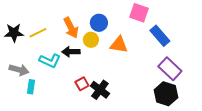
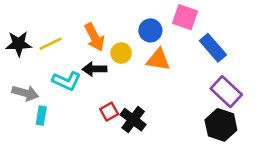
blue circle: (99, 23) -> (150, 30), moved

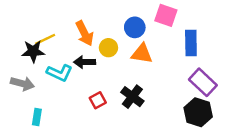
black star: (19, 44) -> (33, 51), moved
blue rectangle: (213, 48) -> (191, 43), turned 40
cyan rectangle: (41, 116) -> (37, 117), moved
black cross: (133, 120) -> (132, 97), moved

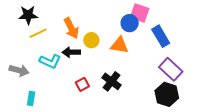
blue circle: (135, 27) -> (130, 23), moved
blue rectangle: (191, 43) -> (161, 36), turned -30
black star: (33, 51) -> (28, 15), moved

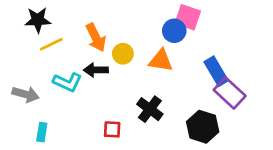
blue rectangle: (161, 36) -> (216, 71), moved
red square: (82, 84) -> (112, 129), moved, turned 32
black hexagon: (167, 94) -> (203, 127), moved

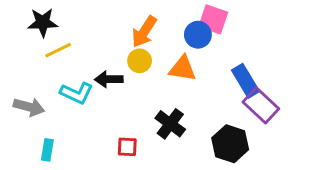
orange arrow: (96, 38) -> (144, 32), moved, turned 60

